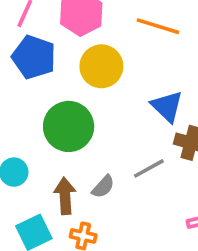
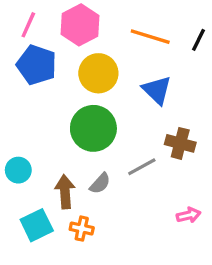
blue triangle: (167, 106) -> (157, 90), moved
green circle: (69, 126) -> (93, 128), moved

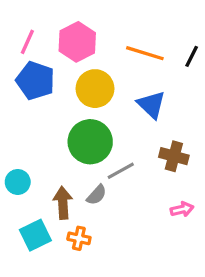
gray line: (142, 167) -> (121, 171), moved
pink arrow: (189, 215) -> (182, 209), moved

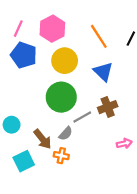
orange line: (145, 53) -> (99, 36), turned 40
brown cross: (174, 156) -> (108, 107), moved, turned -36
brown arrow: (63, 203) -> (42, 139), turned 145
orange cross: (79, 238) -> (61, 156), moved

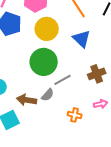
brown cross: (108, 107) -> (97, 74), moved
brown arrow: (42, 139) -> (27, 100), turned 138
orange cross: (61, 156) -> (75, 115), moved

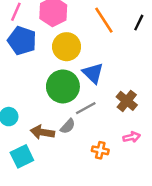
blue triangle: (82, 39) -> (93, 73), moved
brown cross: (97, 74) -> (127, 101), turned -30

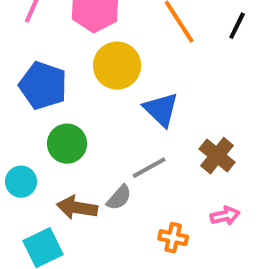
blue pentagon: (22, 41) -> (43, 86), moved
green circle: (63, 86) -> (67, 144), moved, size x0.7

